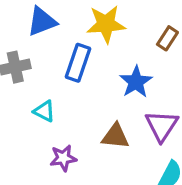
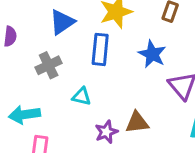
brown triangle: (115, 136) -> (137, 122), moved

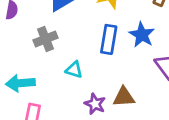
blue rectangle: (100, 49) -> (109, 39), moved
purple star: (106, 132) -> (95, 104), turned -30

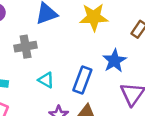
blue rectangle: (109, 39) -> (82, 80), moved

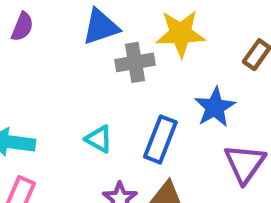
gray cross: (26, 47) -> (135, 62), moved

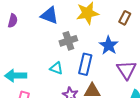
blue triangle: (101, 27) -> (50, 15), turned 48
gray cross: (135, 62) -> (68, 41), moved

